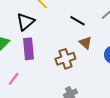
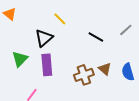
brown triangle: (85, 43) -> (105, 69), moved

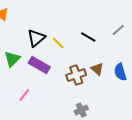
yellow line: (60, 19) -> (58, 43), moved
purple rectangle: (47, 65) -> (39, 65), turned -55

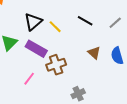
gray line: (118, 30) -> (115, 23), moved
brown cross: (76, 75) -> (56, 65), moved
pink line: (24, 95) -> (29, 79), moved

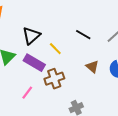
yellow line: (55, 27) -> (55, 49), moved

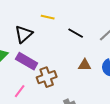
yellow line: (55, 49) -> (48, 17), moved, turned -32
brown triangle: (92, 67) -> (85, 65), turned -40

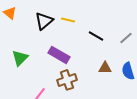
black triangle: (24, 34) -> (44, 21), moved
purple rectangle: (27, 61) -> (59, 55), moved

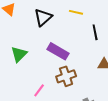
yellow line: (68, 20) -> (76, 12), moved
black line: (96, 36) -> (95, 32), turned 49

